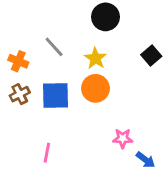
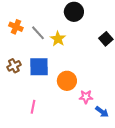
yellow star: (95, 58) -> (58, 39), moved
orange cross: (18, 61) -> (16, 27), moved
orange circle: (95, 88) -> (67, 81), moved

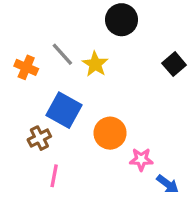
orange cross: (16, 27) -> (26, 67), moved
brown cross: (14, 66) -> (39, 138), moved
blue square: (39, 67) -> (64, 110), turned 30

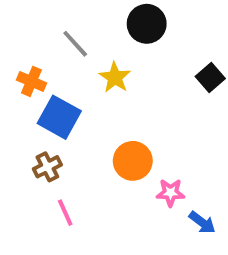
gray line: (62, 54) -> (75, 44), moved
blue square: (64, 110) -> (59, 117), moved
pink line: (54, 176) -> (65, 213), turned -35

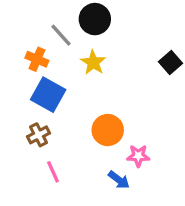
black circle: (147, 24) -> (95, 19), moved
orange cross: (31, 81) -> (37, 59), moved
blue arrow: (202, 222) -> (119, 180), moved

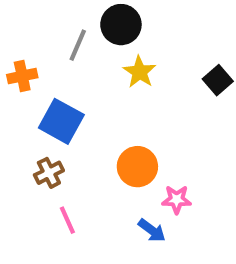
gray line: (61, 35) -> (78, 45), turned 65
orange cross: (37, 59) -> (22, 76), moved, turned -35
yellow star: (93, 62) -> (139, 72), moved

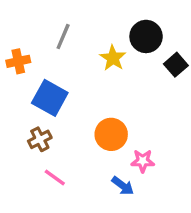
black circle: (121, 25) -> (146, 36), moved
pink line: (67, 220) -> (55, 178), turned -30

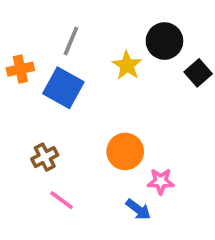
blue square: (50, 98) -> (63, 88), moved

